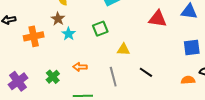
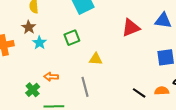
red triangle: (158, 19) -> (131, 28), turned -30
black line: (146, 72) -> (139, 93), moved
green cross: (53, 77) -> (33, 90), moved

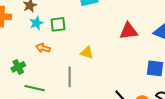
green square: (72, 38) -> (58, 24), moved
orange arrow: (51, 77) -> (43, 48), moved

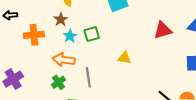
orange arrow: (43, 48) -> (64, 60), moved, size x1.5
gray line: (70, 77) -> (88, 77), moved

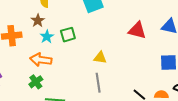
red triangle: (163, 30) -> (137, 30), turned 30
gray line: (88, 77) -> (98, 83), moved

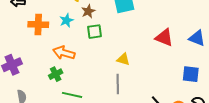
brown star: (38, 21) -> (88, 11), moved
cyan star: (47, 37) -> (66, 20), moved

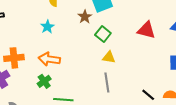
brown star: (88, 11) -> (85, 17), moved
orange cross: (38, 25) -> (14, 58), moved
green square: (95, 32) -> (103, 34), moved, turned -35

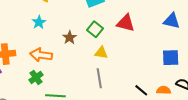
brown star: (85, 17) -> (70, 38), moved
red triangle: (146, 30) -> (126, 23), moved

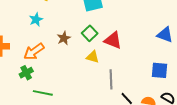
red triangle: (126, 23) -> (113, 40), moved
orange arrow: (41, 55) -> (34, 51), turned -50
gray line: (99, 78) -> (111, 79), moved

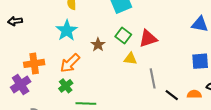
cyan star: (36, 19) -> (67, 30), size x1.5
red triangle: (113, 40) -> (148, 39), turned -30

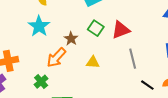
yellow triangle: (130, 59) -> (93, 62), moved
orange arrow: (70, 63) -> (56, 58), moved
gray line: (153, 78) -> (133, 59), moved

